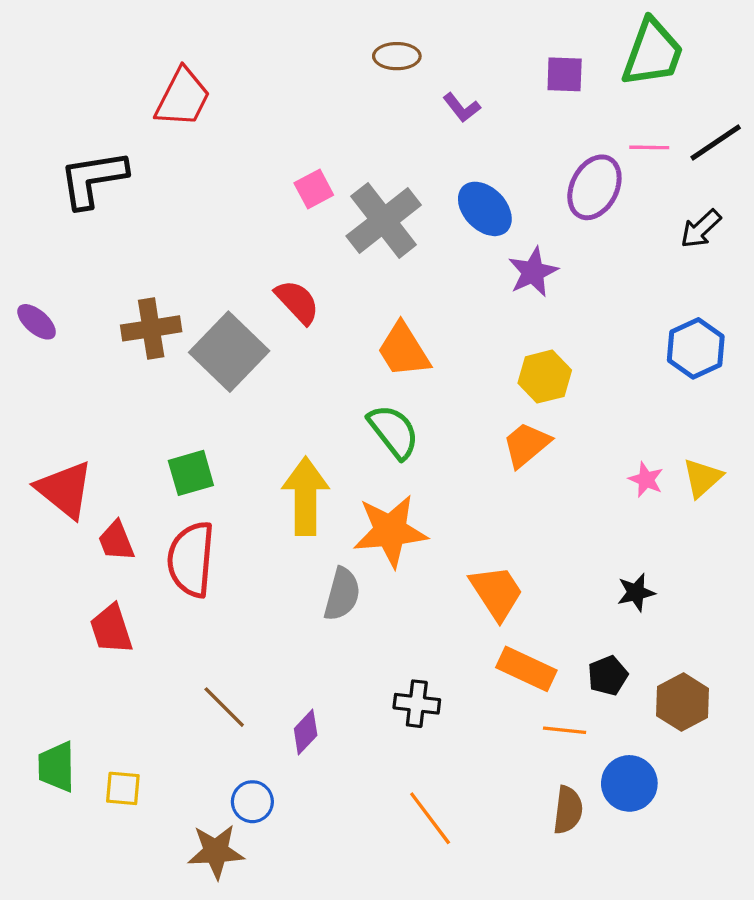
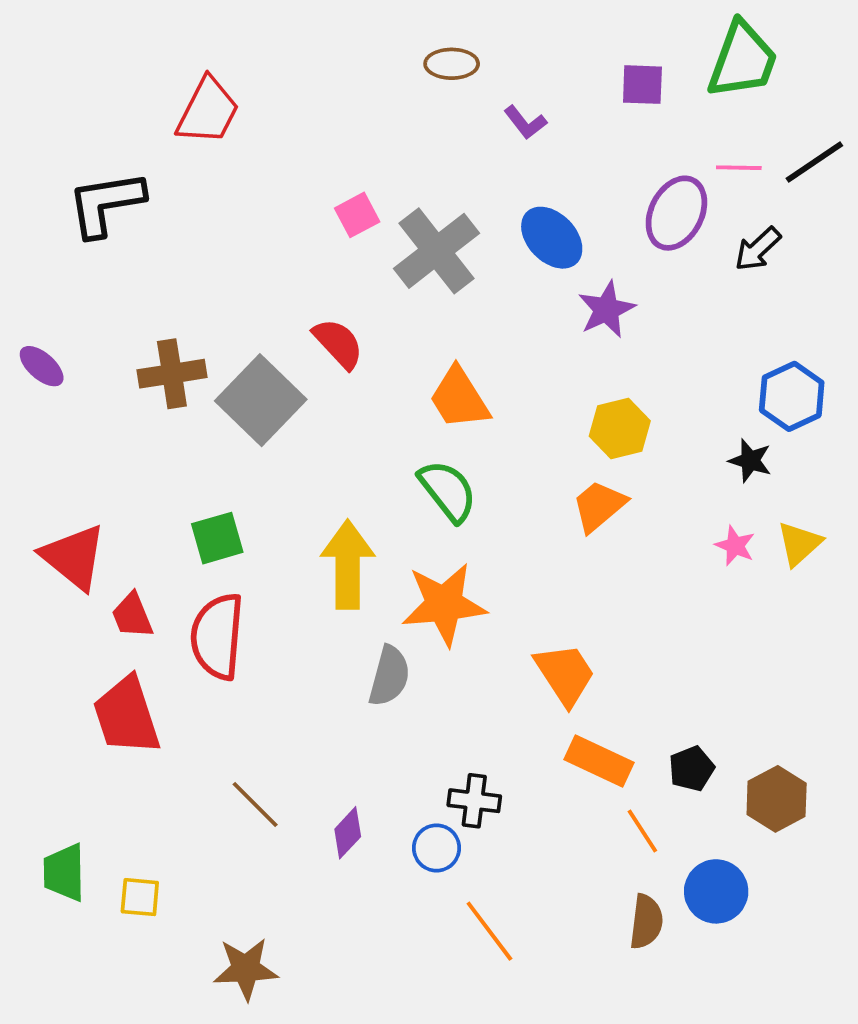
black arrow: (701, 229) -> (758, 249), moved
black star: (636, 592) -> (750, 461), moved, turned 30
red trapezoid: (111, 629) -> (127, 716), size x1.4
orange line: (565, 730) -> (642, 831), turned 51
blue circle: (252, 802) -> (436, 848), moved

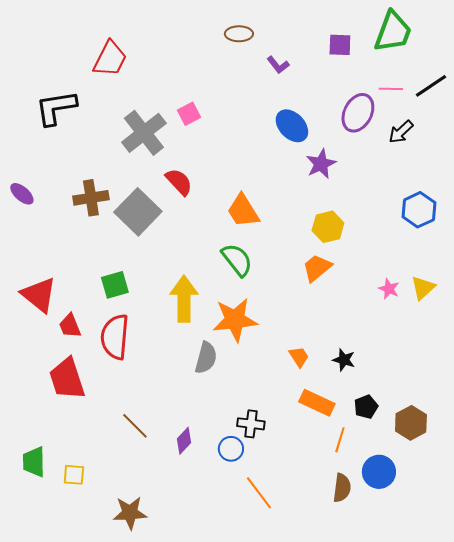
gray cross: (436, 251) -> (144, 133), moved
black star: (750, 461) -> (344, 360), moved
orange trapezoid: (565, 674) -> (299, 357), size x0.6
orange line: (642, 831) -> (340, 440), turned 50

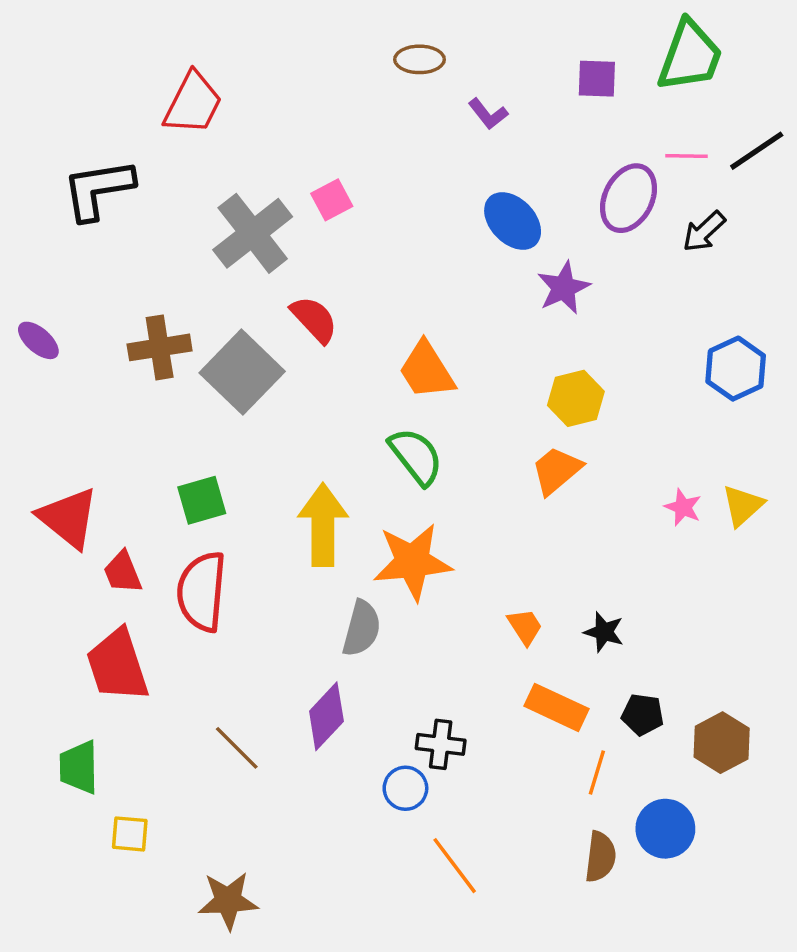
black pentagon: (366, 407) -> (643, 715), turned 30
purple diamond: (184, 441) -> (326, 716), moved, size x1.4
green trapezoid: (34, 462) -> (79, 767), moved

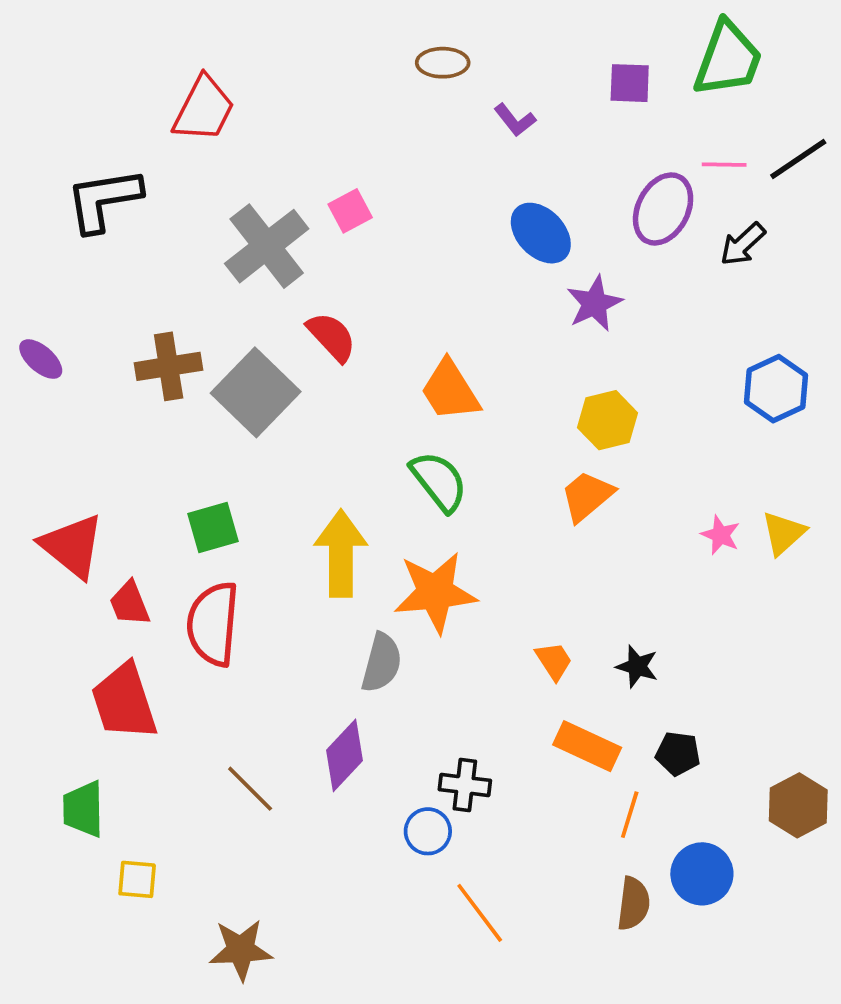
brown hexagon: (722, 743) -> (798, 805), moved

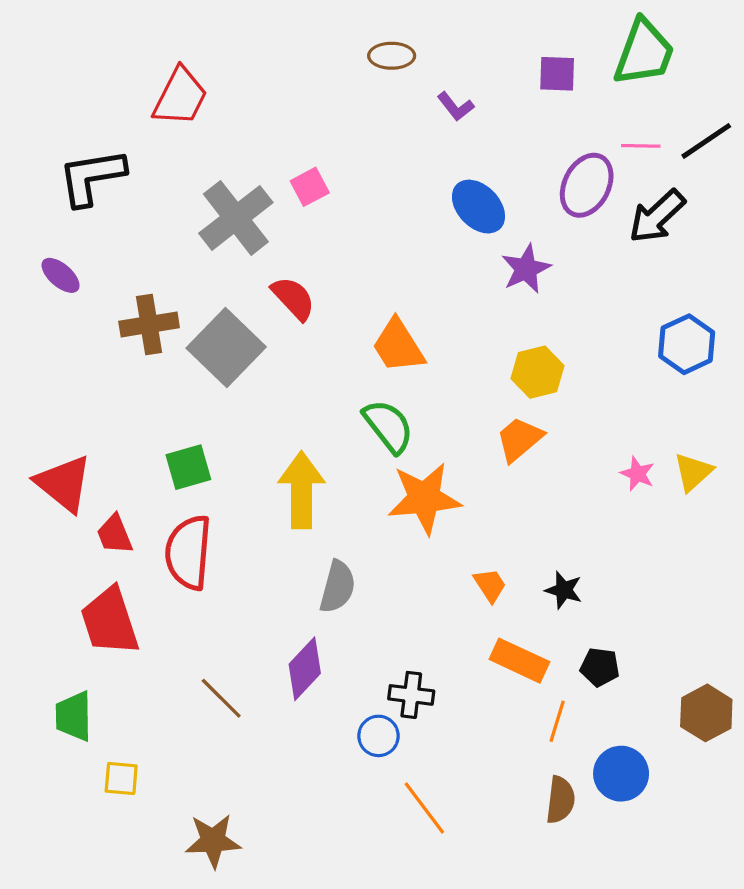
black arrow: (743, 244) -> (657, 216), size x1.4
purple ellipse: (41, 359) -> (61, 275), moved
orange star: (435, 592) -> (424, 498), moved

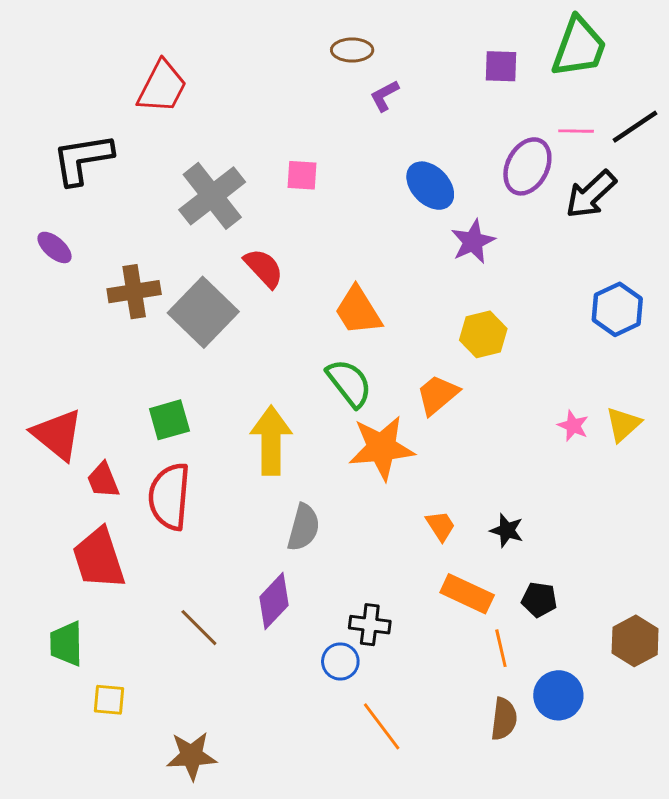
purple L-shape: (456, 107) -> (385, 96), moved, turned 100
pink square: (310, 187) -> (302, 175), moved, turned 32
orange trapezoid: (519, 439) -> (438, 395), moved
orange line: (557, 721) -> (501, 648), turned -30

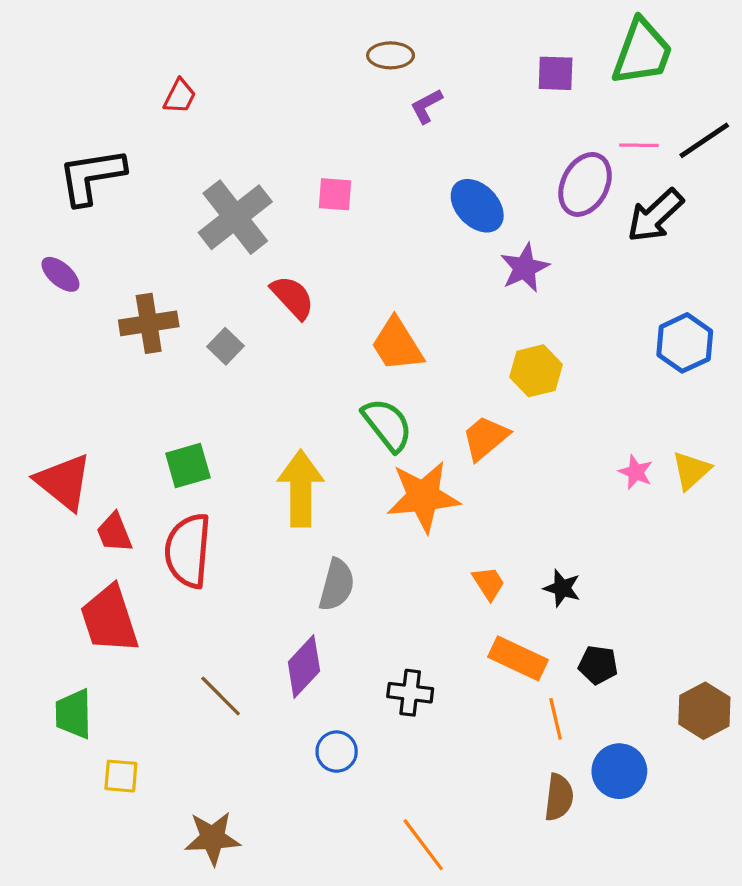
red trapezoid: (162, 87) -> (180, 96), size x0.6
gray square: (203, 312) -> (225, 346), size x0.5
blue circle: (340, 661) -> (337, 752), moved
orange line: (382, 726) -> (423, 845), moved

